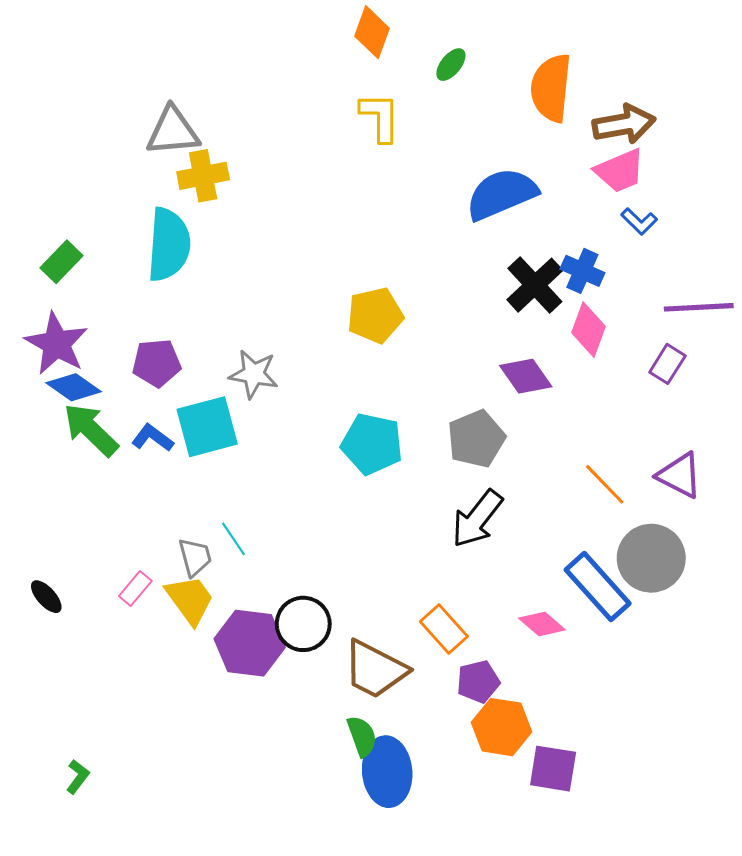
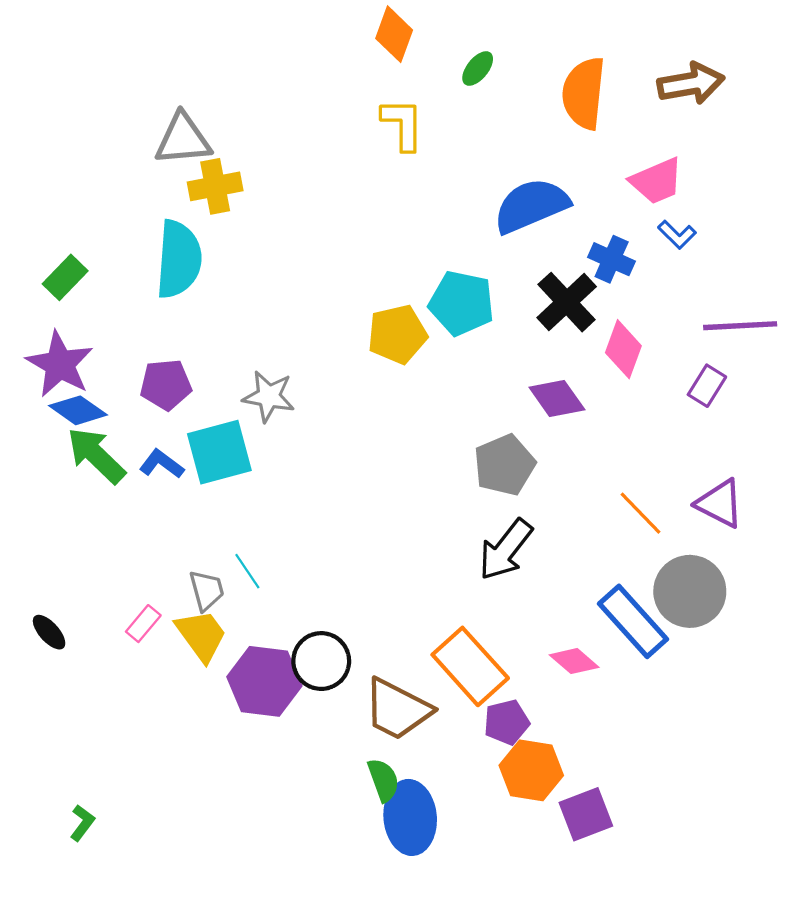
brown arrow: (624, 124) -> (691, 84), moved
blue cross: (582, 271) -> (612, 259), moved
cyan pentagon: (372, 444) -> (462, 303), moved
orange rectangle: (444, 629) -> (470, 666), size x1.5
purple square: (553, 769) -> (586, 814), turned -30

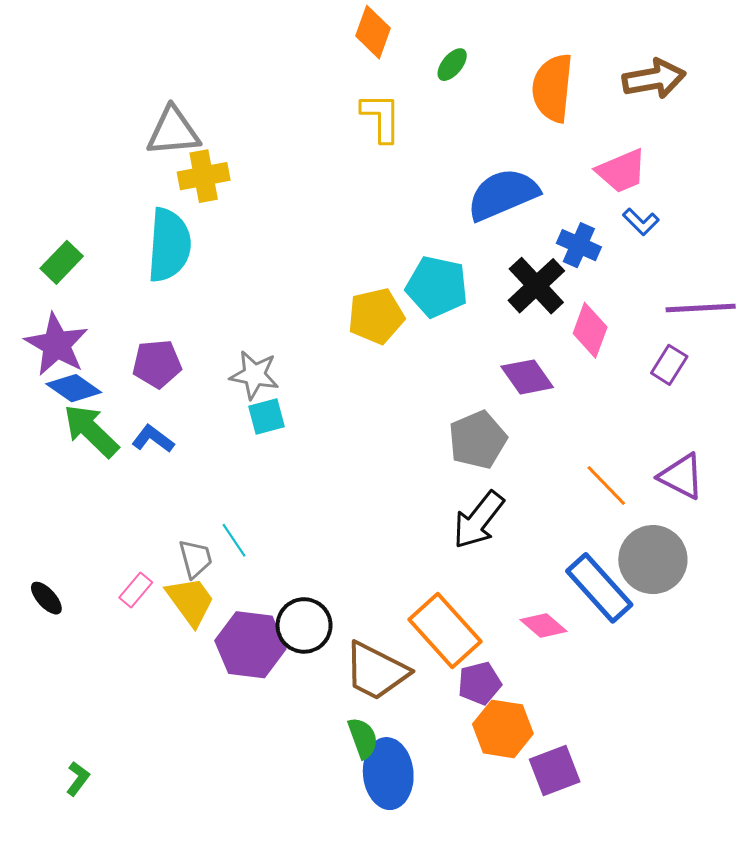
cyan square: (219, 452) -> (267, 417), moved, size x0.6

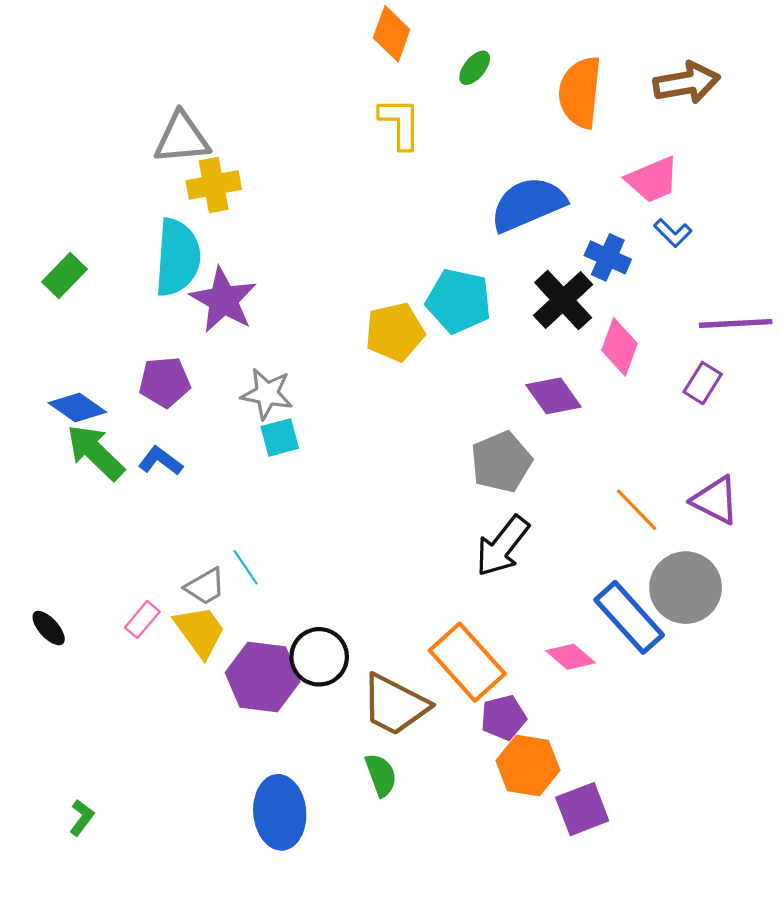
purple star: (57, 344) -> (223, 300), moved
gray trapezoid: (196, 559) -> (205, 587), turned 75
blue ellipse: (388, 774) -> (280, 812), moved

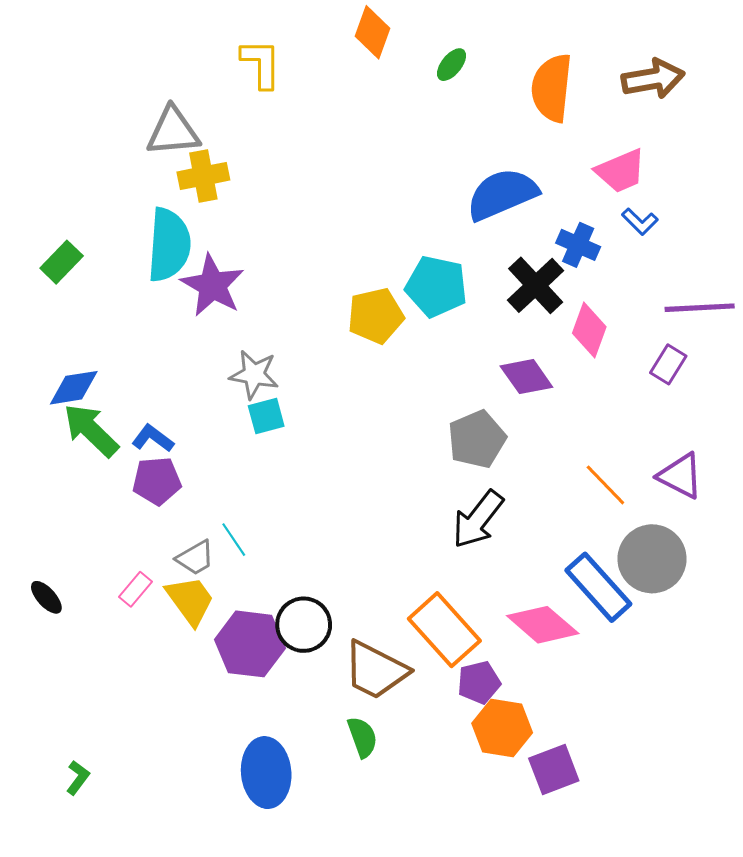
yellow L-shape: (400, 123) -> (261, 64), moved
purple pentagon: (165, 382) -> (157, 481), moved
blue diamond: (77, 408) -> (74, 388), turned -44
pink diamond: (571, 657) -> (543, 625), size x1.5

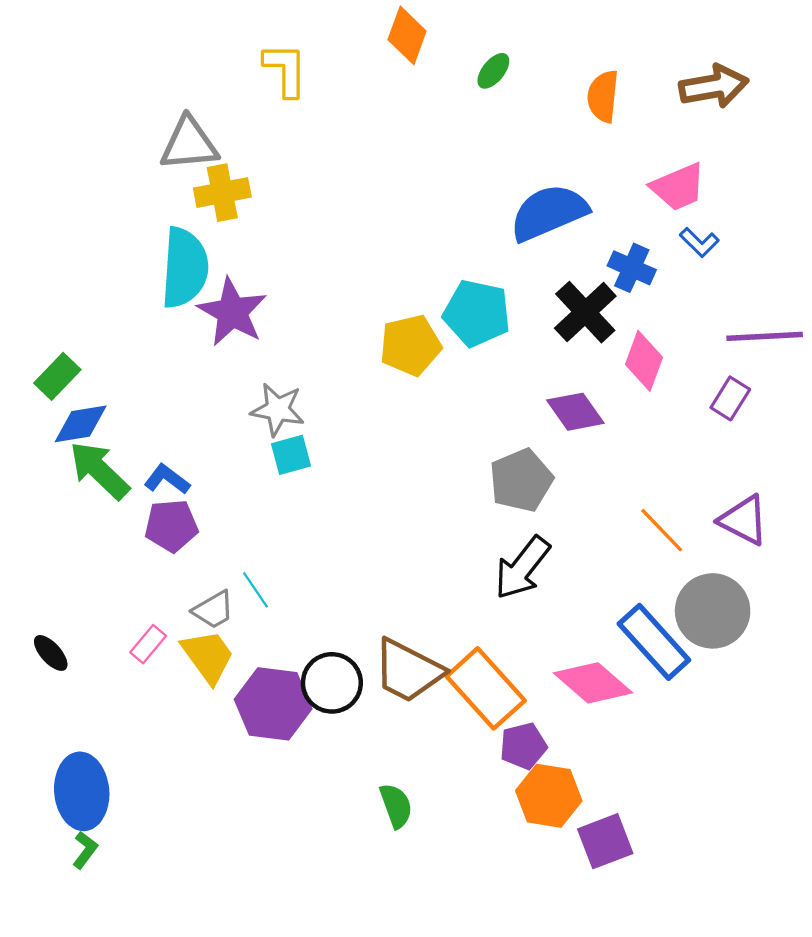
orange semicircle: (552, 88) -> (603, 96), size x0.7
green rectangle: (62, 262) -> (57, 376), moved
brown trapezoid: (376, 670) -> (408, 671), moved
blue ellipse: (266, 773) -> (82, 791), moved

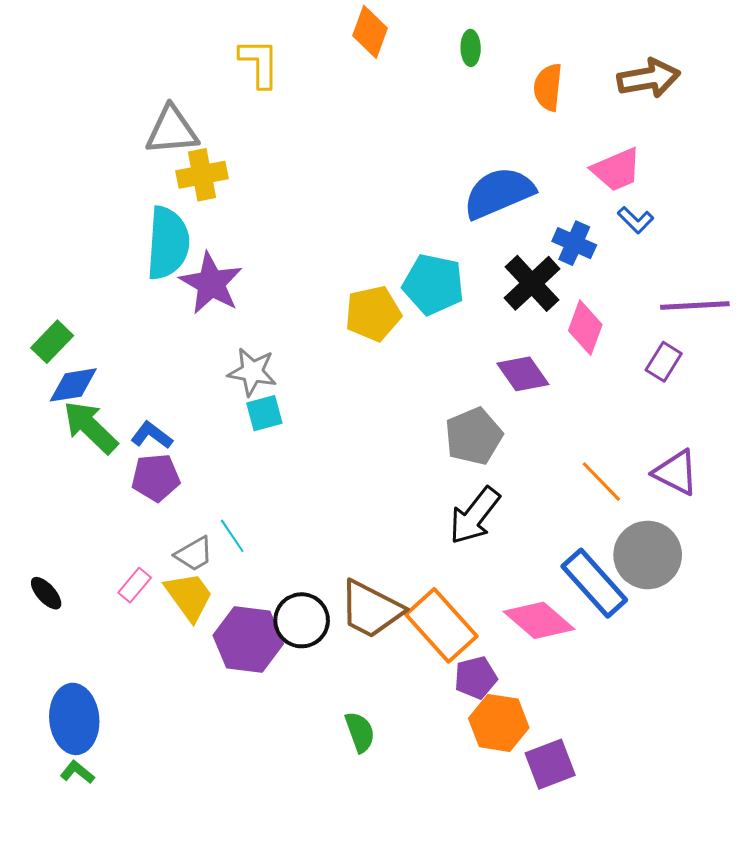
green ellipse: (493, 71) -> (471, 48), moved, turned -40
green L-shape: (85, 850) -> (77, 772), turned -88

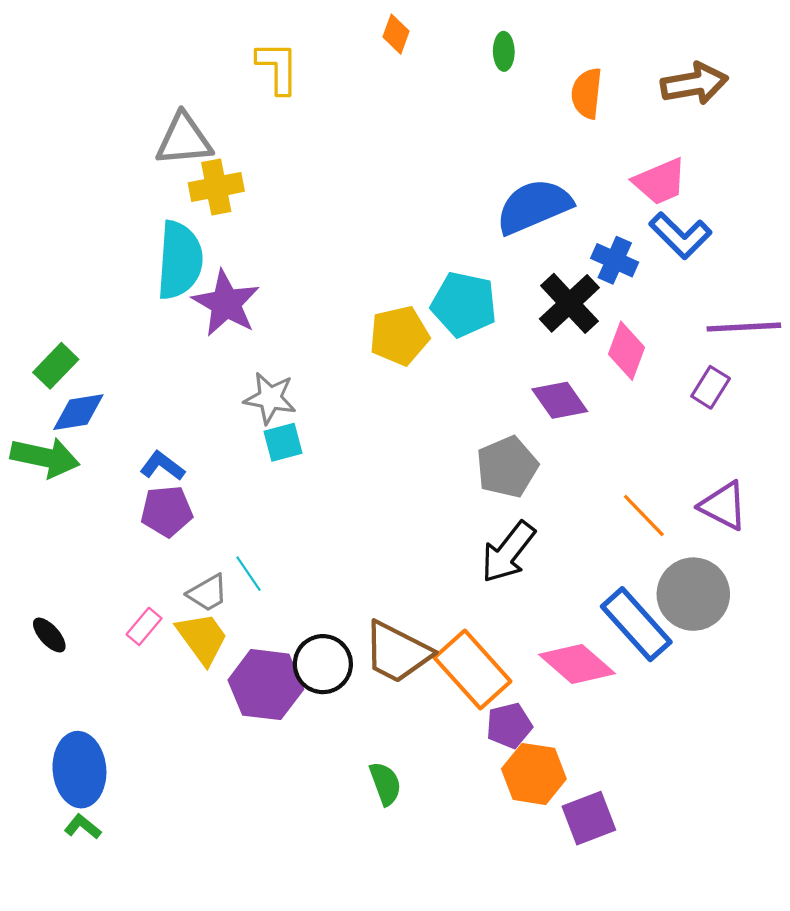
orange diamond: (370, 32) -> (396, 34), size x0.7
blue L-shape: (636, 220) -> (680, 235), size x1.6
green arrow: (90, 427) -> (45, 457), moved, turned 148

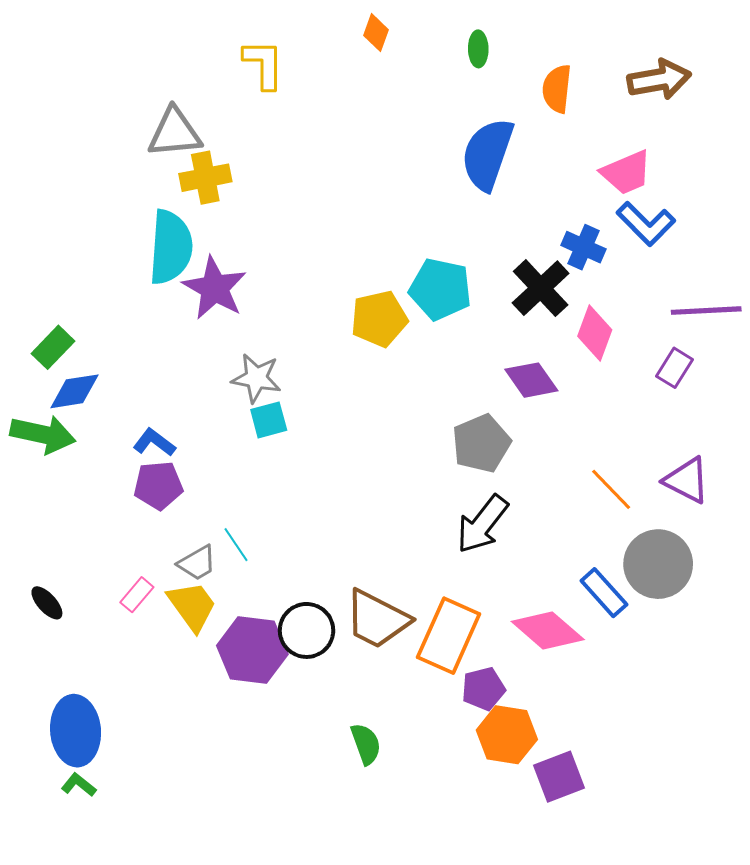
blue semicircle: (534, 206) -> (487, 154), moved, turned -48
blue rectangle: (636, 624) -> (604, 593), size x0.7
orange rectangle: (473, 669) -> (449, 636), turned 66

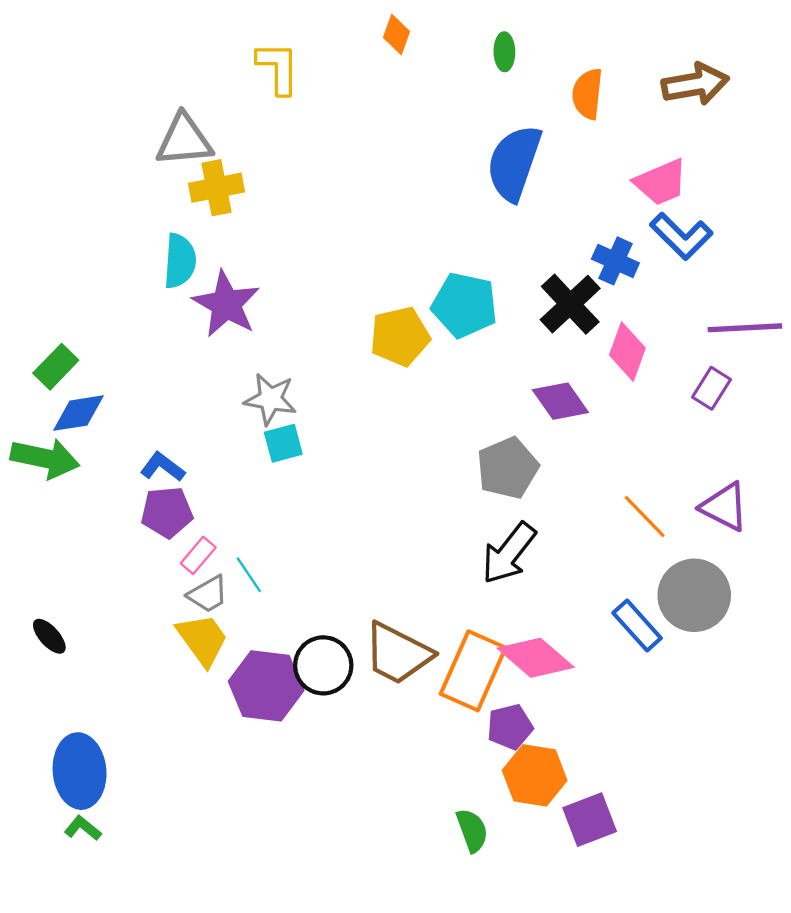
cyan semicircle: (171, 247) -> (180, 261), size x0.7
pink rectangle: (137, 595) -> (198, 555), moved
pink diamond: (548, 630) -> (536, 658), moved
green semicircle: (366, 744) -> (472, 830), moved

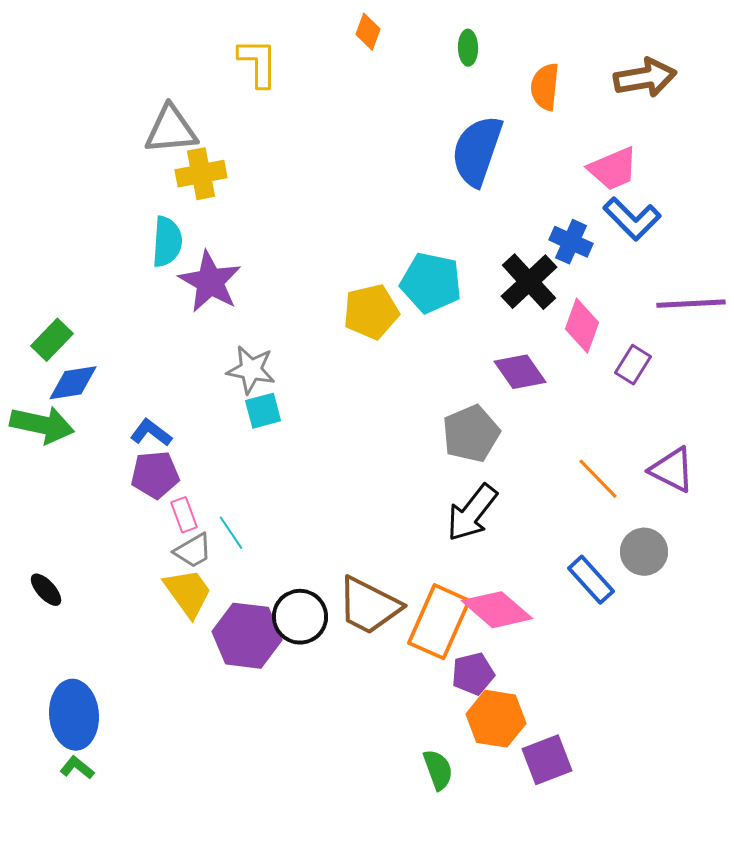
purple rectangle: (711, 388) -> (633, 365), moved
pink rectangle: (198, 555) -> (184, 515), turned -60
gray circle: (694, 595) -> (644, 552), size x0.7

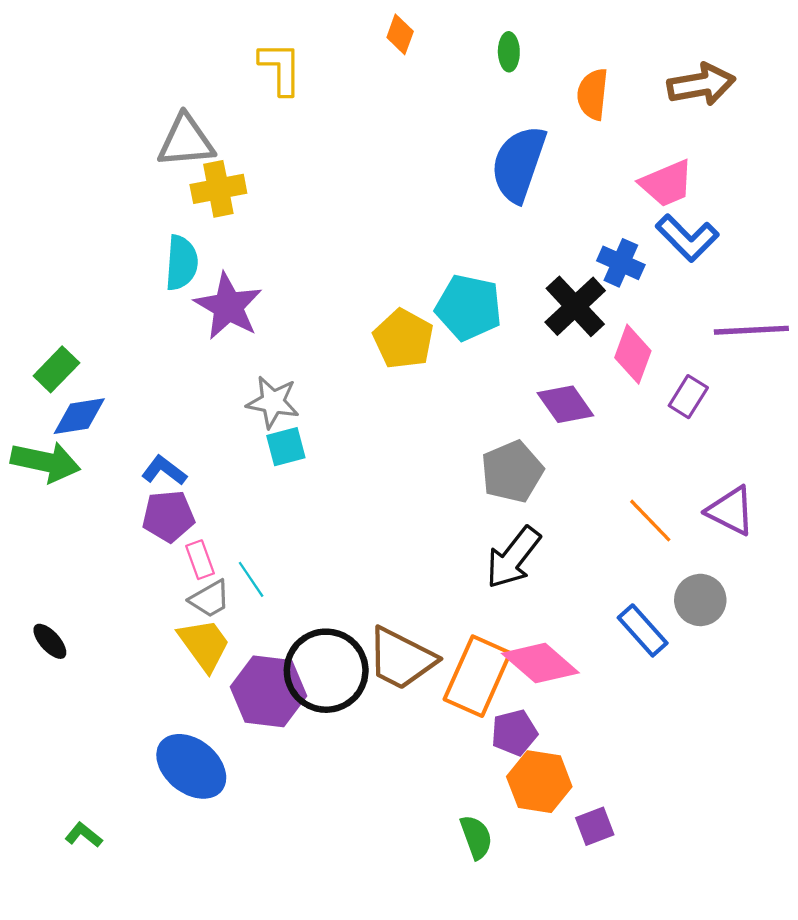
yellow pentagon: (371, 312) -> (403, 339), turned -30
black circle: (300, 617) -> (326, 671), size x1.4
blue ellipse: (74, 715) -> (191, 766), moved, turned -46
purple square: (547, 760) -> (595, 826), size x0.7

